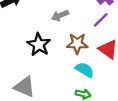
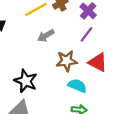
black star: (39, 45) -> (26, 81), moved

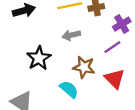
black star: (26, 81) -> (39, 58), moved
cyan semicircle: (77, 86) -> (69, 89), moved

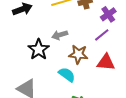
gray arrow: (71, 35) -> (60, 35), moved
red triangle: (115, 79) -> (106, 62), turned -36

